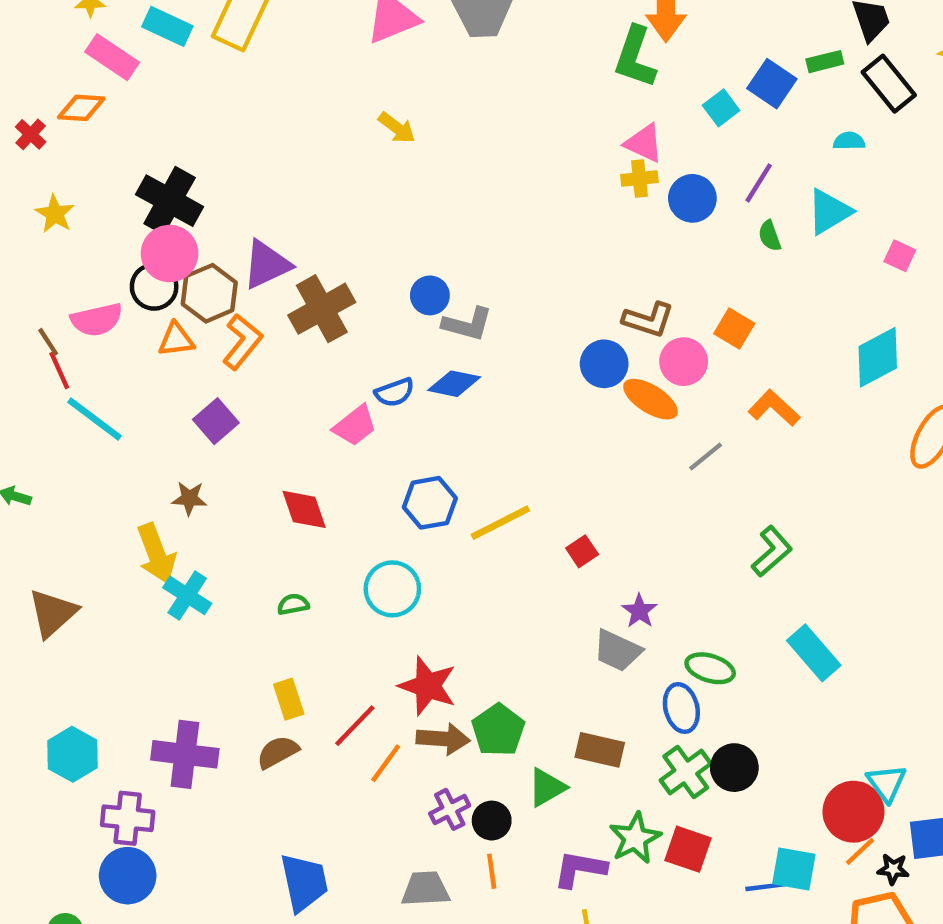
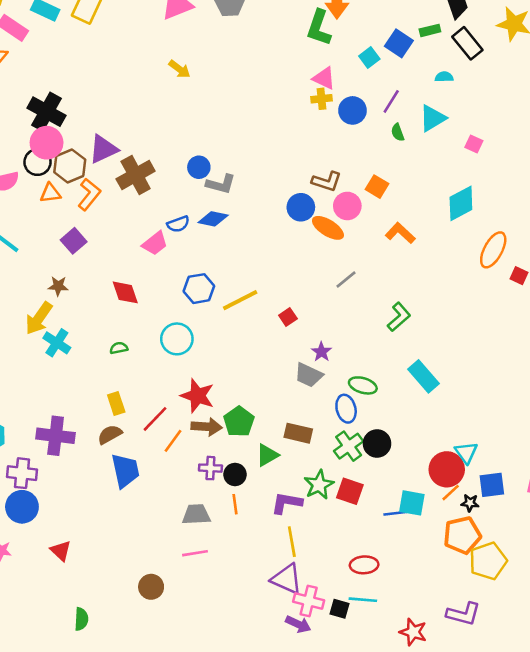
gray line: (706, 456) -> (346, 280), moved
yellow arrow: (156, 554) -> (39, 318), turned 56
purple cross: (450, 809) -> (210, 468), turned 30
blue trapezoid: (304, 882) -> (125, 471), moved

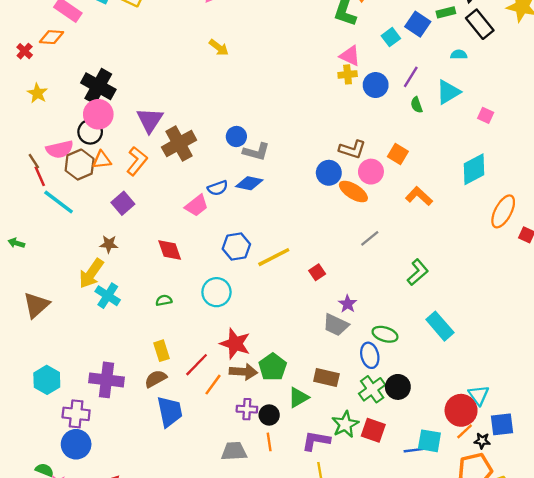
purple triangle: (103, 149) -> (150, 120), turned -32
brown hexagon: (70, 166) -> (80, 165), moved

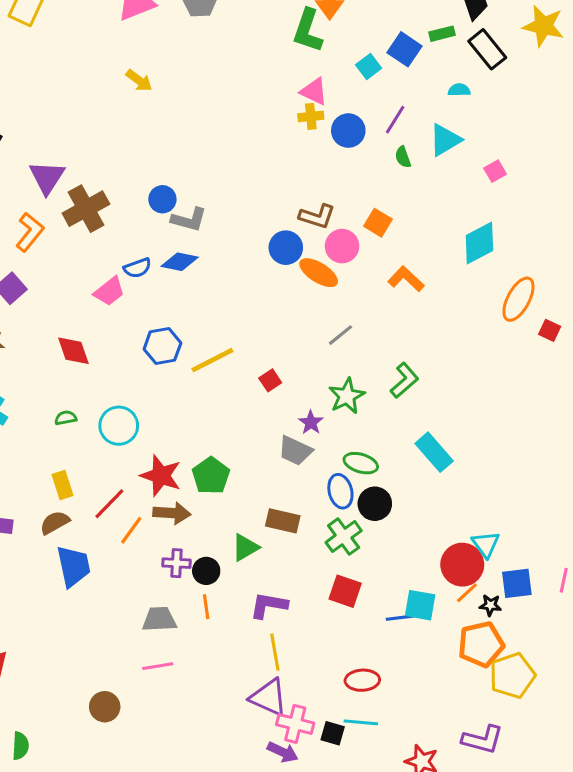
pink square: (486, 115) -> (495, 171), turned 35
cyan circle: (216, 292) -> (119, 426), moved
green pentagon: (273, 367) -> (211, 476), moved
black circle: (398, 387) -> (375, 504), moved
green star: (345, 424) -> (347, 396), moved

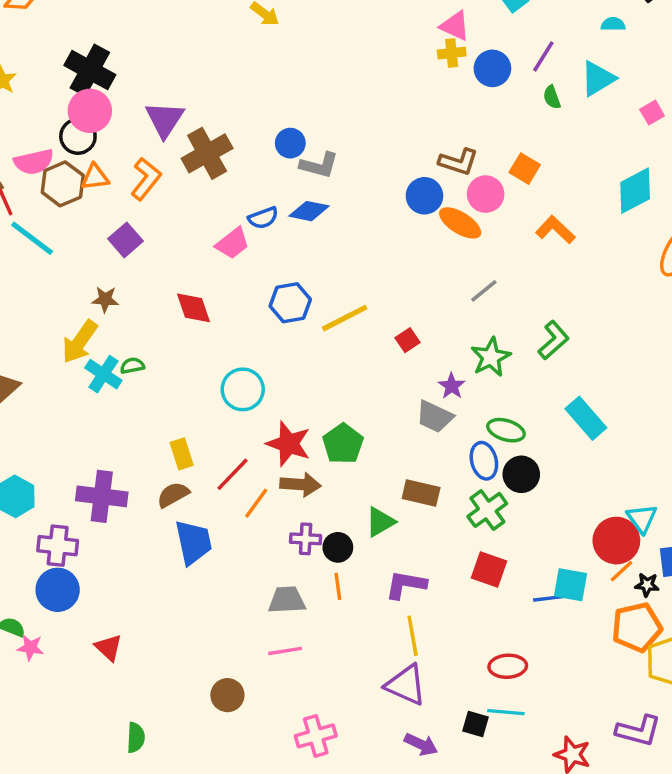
green semicircle: (66, 418) -> (132, 366), moved
pink cross: (295, 724) -> (316, 736), moved, turned -30

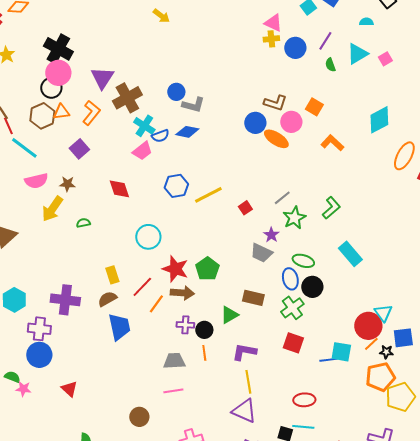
pink square: (652, 113) -> (385, 59), moved
pink semicircle: (34, 162) -> (36, 181), moved
gray line: (484, 291) -> (282, 198), moved
cyan cross: (103, 374) -> (144, 126), moved

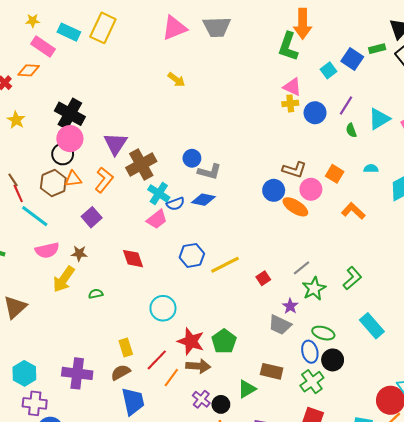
cyan semicircle: (366, 22) -> (371, 169), moved
purple cross: (185, 325) -> (201, 399), turned 36
purple cross: (39, 329) -> (35, 403), moved

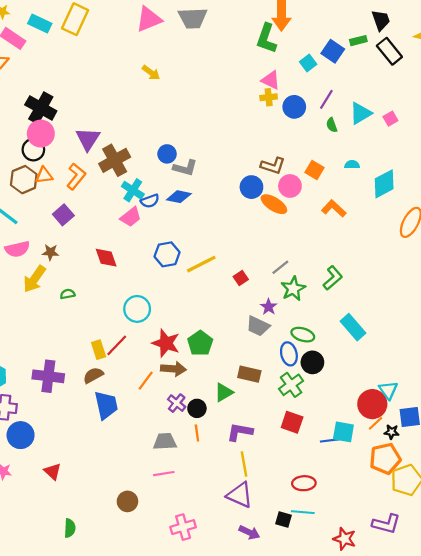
red line: (157, 360) -> (117, 345), moved

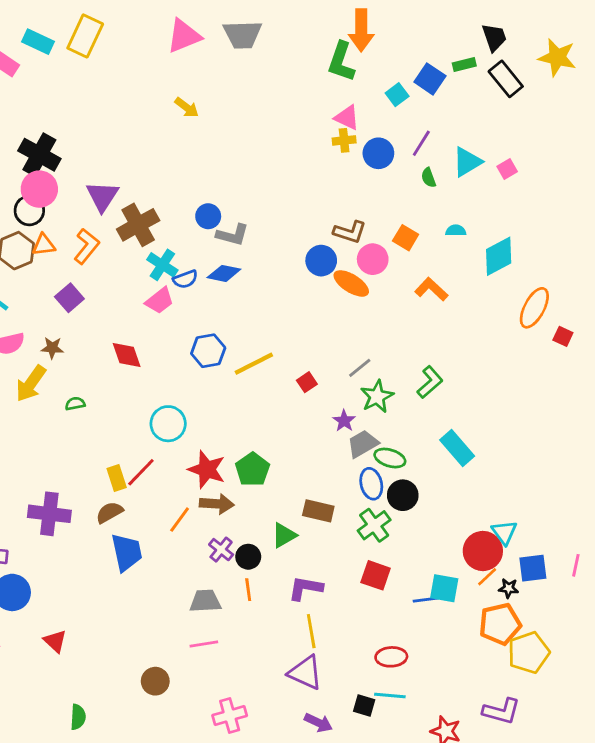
gray trapezoid: (258, 326) -> (363, 444), moved, turned 125

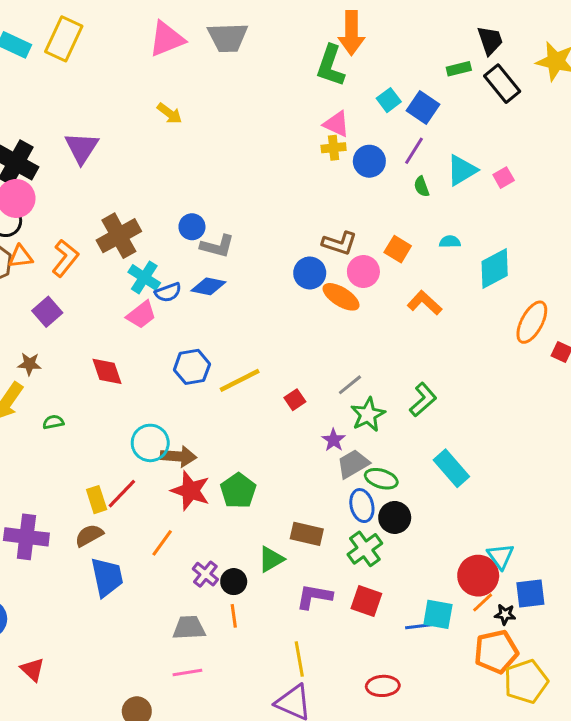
blue square: (430, 79) -> (423, 108), moved
purple triangle: (102, 196) -> (82, 148), moved
brown arrow: (217, 504) -> (179, 456), moved
purple L-shape: (305, 588) -> (314, 596), moved

